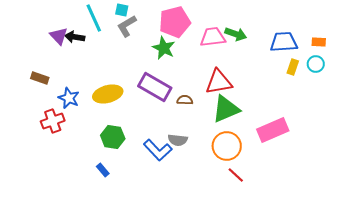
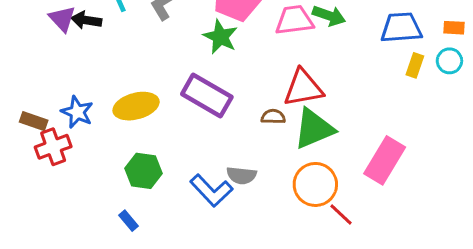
brown rectangle: (40, 78) -> (34, 121), moved
brown semicircle: (185, 100) -> (273, 117), moved
pink rectangle: (273, 130) -> (385, 160), turned -36
red line: (236, 175) -> (341, 215), moved

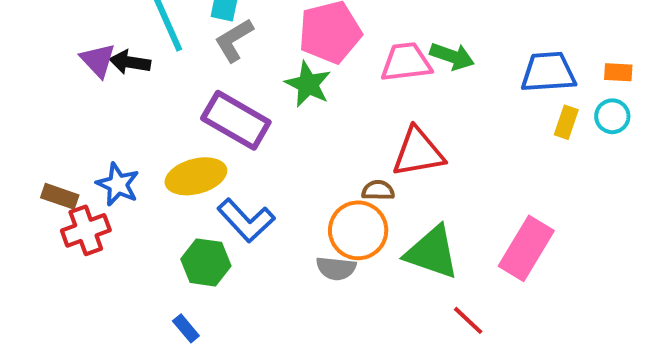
purple rectangle: (207, 96) -> (236, 120), moved
green triangle: (314, 129) -> (432, 252), moved, turned 42
orange circle: (315, 184) -> (358, 230), moved
blue L-shape: (211, 190) -> (246, 220), moved

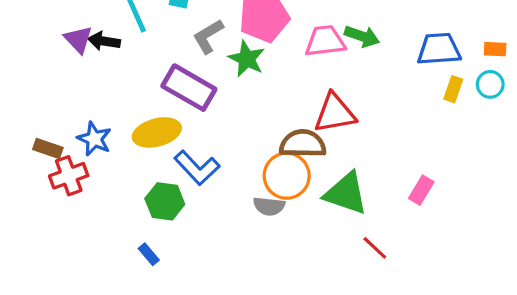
gray L-shape: (234, 40) -> (208, 36), moved
brown semicircle: (378, 190) -> (303, 144), size x1.8
pink rectangle: (526, 248) -> (421, 190), size x0.6

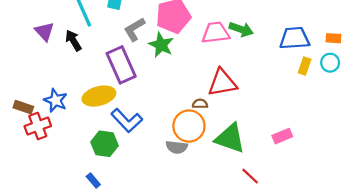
black arrow: (104, 41) -> (73, 40), moved, turned 50
purple rectangle: (189, 88) -> (121, 65), turned 36
brown semicircle: (303, 144) -> (200, 104), size x0.5
pink rectangle: (421, 190) -> (282, 136), turned 36

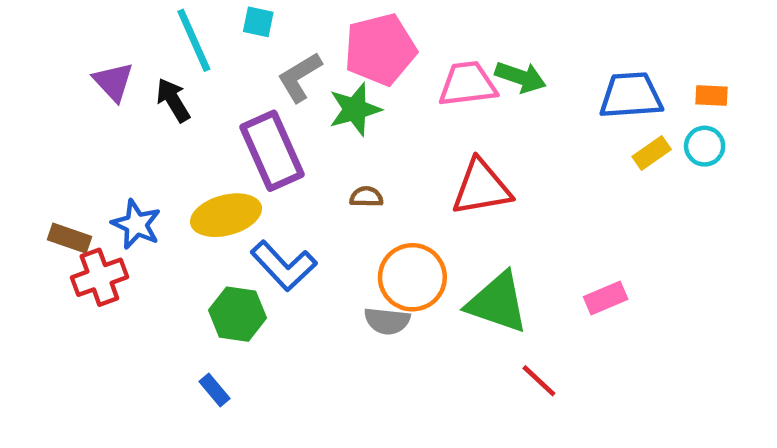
green star: (161, 45) -> (355, 109), turned 30
yellow rectangle: (305, 66) -> (652, 153), turned 36
brown semicircle: (200, 104) -> (366, 197), moved

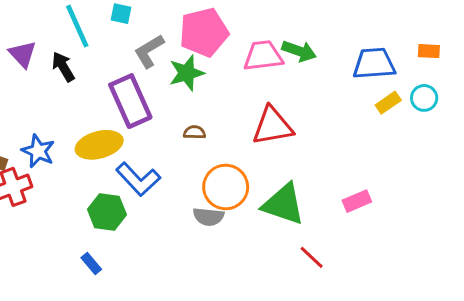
orange rectangle: (711, 96) -> (429, 51), moved

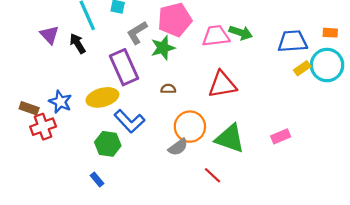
cyan circle: (424, 98) -> (327, 65), size x1.8
gray semicircle: (208, 217) -> (178, 147), turned -42
red line: (312, 257) -> (213, 175), moved

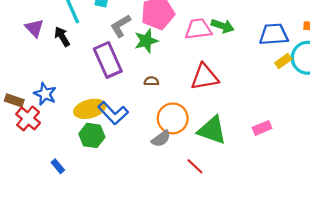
yellow ellipse: (102, 97) -> (90, 109), moved
red cross: (43, 127) -> (28, 118), turned -30
blue rectangle: (97, 180) -> (58, 166), moved

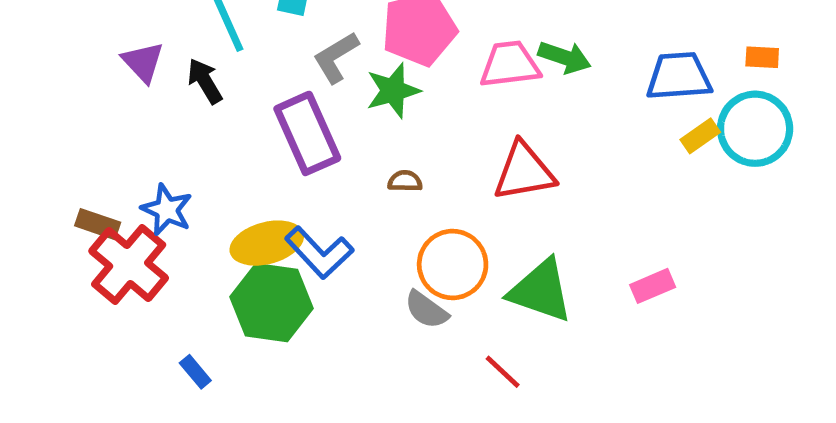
red cross: (28, 118) -> (129, 264), size x1.4
green hexagon: (92, 135) -> (272, 303), size x1.4
gray semicircle: (161, 139) -> (426, 310), turned 72

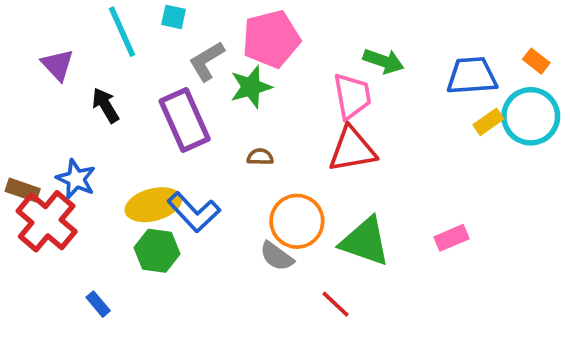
orange rectangle: (762, 57) -> (536, 61), turned 35
pink trapezoid: (510, 64) -> (352, 96), moved, turned 87
black arrow: (205, 81) -> (105, 105), moved
green hexagon: (272, 303) -> (157, 251), size x0.7

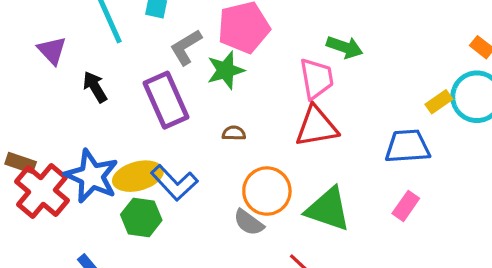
blue trapezoid: (472, 76) -> (407, 146), moved
blue star: (76, 179) -> (92, 176), moved, size x1.5
pink rectangle: (452, 238) -> (406, 206), turned -32

